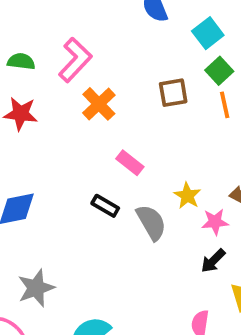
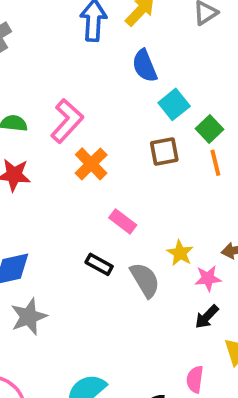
cyan square: (208, 33) -> (174, 104), moved
gray star: (36, 288) -> (29, 317), moved

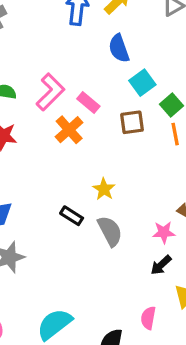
pink rectangle: (123, 221) -> (88, 102), moved
yellow star: (180, 253) -> (104, 189), moved

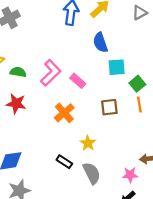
cyan square: (142, 83) -> (117, 67), turned 30
brown square: (132, 122) -> (109, 107), moved
orange cross: (69, 130) -> (64, 113), moved

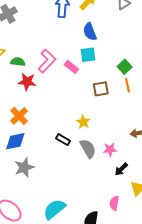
cyan square: (117, 67) -> (88, 55), moved
red star: (16, 104) -> (27, 82), moved
orange cross: (64, 113) -> (19, 116), moved
pink star: (130, 175) -> (110, 149), moved

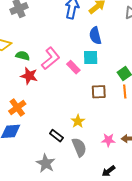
pink star: (110, 149) -> (108, 140), moved
gray star: (24, 167) -> (46, 163), moved, turned -30

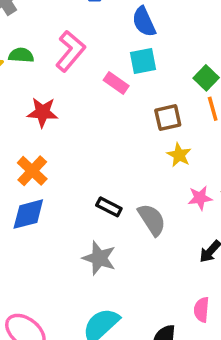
green semicircle: (23, 56) -> (21, 55), moved
pink L-shape: (51, 58) -> (70, 51), moved
yellow star: (78, 121) -> (179, 155), moved

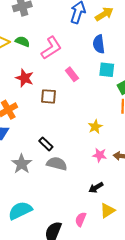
cyan square: (143, 61) -> (107, 70), moved
brown square: (168, 118) -> (49, 96), moved
gray semicircle: (152, 220) -> (57, 164), moved, turned -60
gray star: (99, 258) -> (22, 164), moved

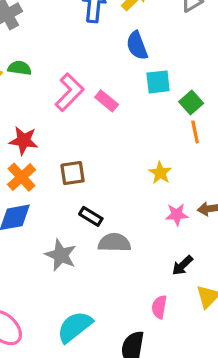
pink L-shape: (51, 48) -> (69, 92), moved
red star: (25, 78) -> (24, 141), moved
brown square: (49, 96) -> (73, 173), moved
pink semicircle: (81, 219) -> (159, 307), moved

